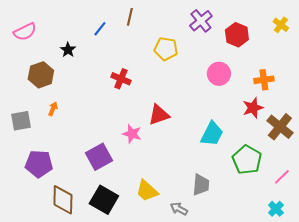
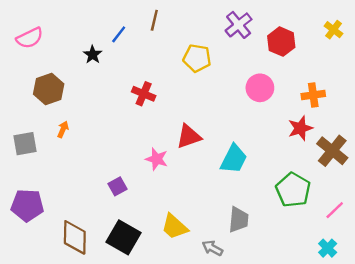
black star: (68, 50) -> (93, 55), moved
cyan trapezoid: (212, 134) -> (234, 159), moved
purple square: (99, 157) -> (117, 186), size x0.6
purple pentagon: (39, 164) -> (27, 205), moved

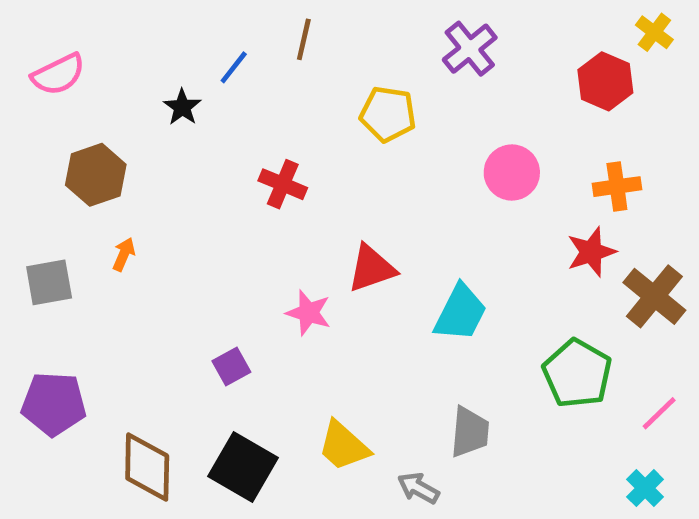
yellow cross: (333, 30) -> (654, 32), moved
red hexagon: (281, 42) -> (605, 81), moved

